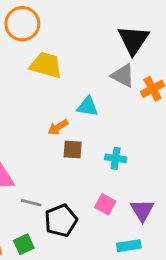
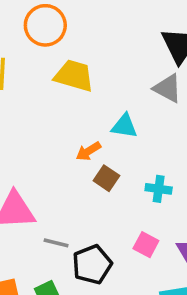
brown square: (73, 149) -> (106, 178), turned 30

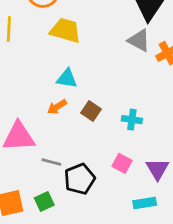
cyan triangle: (124, 126) -> (67, 79), moved
orange arrow: (88, 151) -> (57, 107), moved

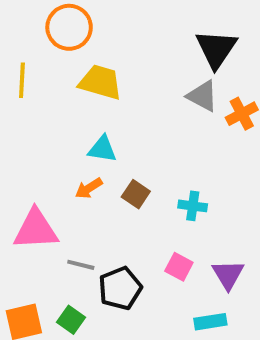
green square: (44, 202) -> (71, 320), turned -30

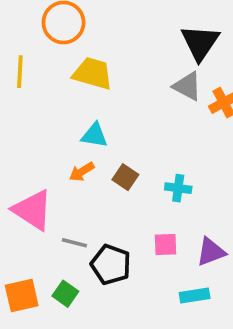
pink triangle: (36, 229) -> (33, 210), turned 36
pink square: (179, 267) -> (165, 245), turned -30
purple triangle: (228, 275) -> (211, 252), turned 40
black pentagon: (120, 288) -> (111, 265), turned -30

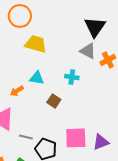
orange arrow: (82, 172) -> (17, 91), moved
cyan cross: (178, 188) -> (72, 77), moved
pink square: (165, 245) -> (76, 138), size x1.6

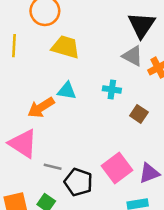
orange arrow: (17, 91) -> (41, 107), size x1.5
brown square: (54, 101) -> (139, 114), moved
pink square: (76, 138) -> (117, 168), turned -35

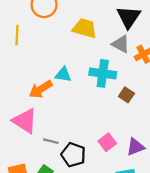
yellow trapezoid: (65, 47) -> (85, 28), moved
cyan cross: (112, 89) -> (103, 73), size x1.6
pink square: (117, 168) -> (107, 142), size x0.7

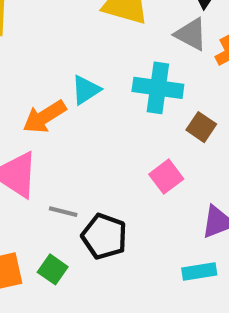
cyan triangle: (63, 75) -> (86, 90), turned -42
pink square: (107, 142) -> (166, 177), moved

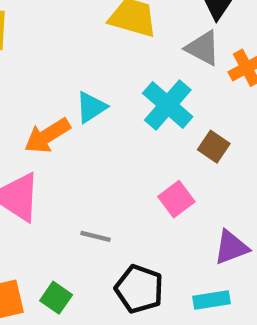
cyan cross: (158, 88) -> (168, 105), turned 33
gray line: (63, 212) -> (95, 236), moved
black pentagon: (104, 236) -> (139, 289), moved

